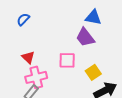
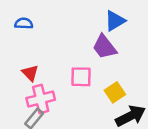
blue triangle: (93, 17) -> (115, 21), turned -42
blue semicircle: (23, 19) -> (24, 23), turned 48

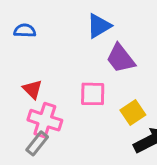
blue triangle: (115, 21) -> (99, 26), moved
pink cross: (41, 99) -> (45, 120), turned 32

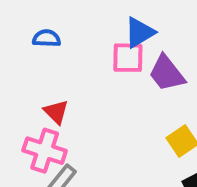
pink square: (93, 94) -> (128, 58), moved
pink cross: (45, 120) -> (45, 151), moved

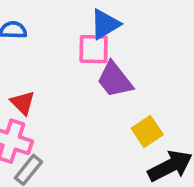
purple trapezoid: (167, 73) -> (115, 80), moved

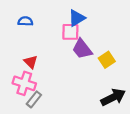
yellow square: (147, 132) -> (107, 60), moved

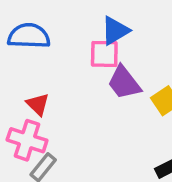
blue semicircle: (25, 21) -> (29, 36), size x1.6

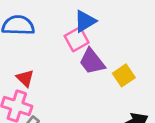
pink square: (104, 54) -> (77, 39), turned -30

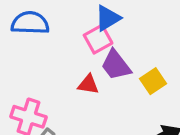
red triangle: (25, 78) -> (88, 84), moved, turned -36

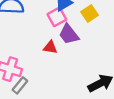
yellow square: (153, 81) -> (90, 14), moved

